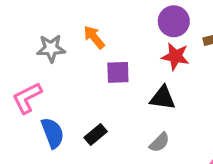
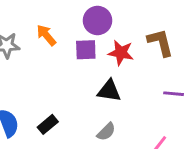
purple circle: (174, 21) -> (97, 20), moved
purple square: (118, 72) -> (86, 50), moved

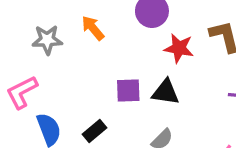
purple square: (86, 50) -> (128, 90), moved

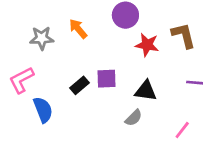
black triangle: (165, 92) -> (146, 91), moved
black rectangle: (95, 131) -> (80, 85), moved

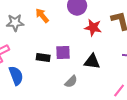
black rectangle: (80, 85) -> (43, 58), turned 48
gray semicircle: (134, 118) -> (71, 82), moved

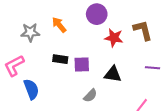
black rectangle: (43, 58) -> (60, 59), moved

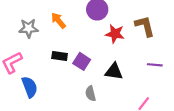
purple square: (82, 65) -> (82, 61), turned 35
gray semicircle: (90, 96) -> (91, 94), turned 120

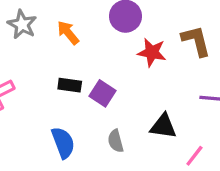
gray star: (29, 28) -> (22, 24), moved, turned 30
black triangle: (114, 71) -> (163, 126), moved
blue semicircle: (30, 87) -> (63, 143), moved

